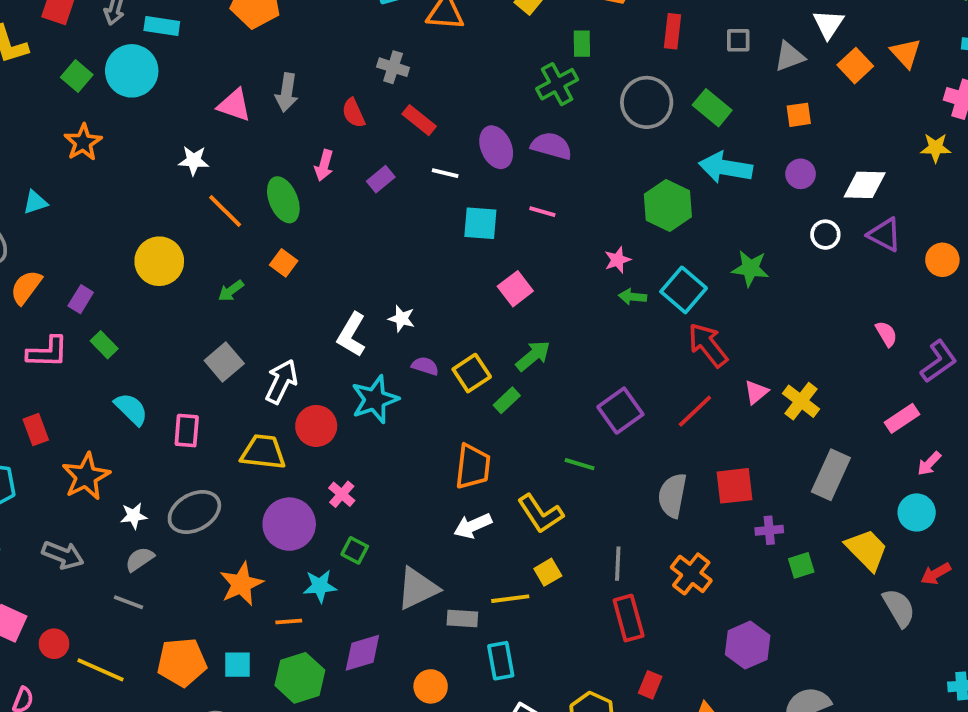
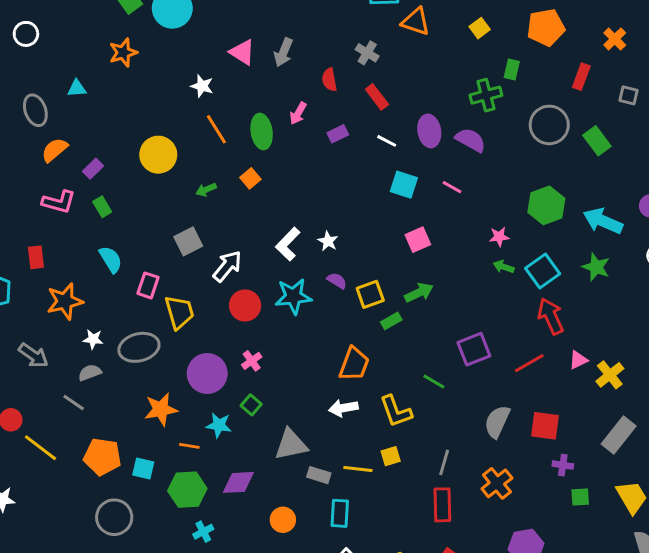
cyan arrow: (725, 168) -> (603, 221), moved
yellow trapezoid: (263, 452) -> (179, 312), moved, turned 54

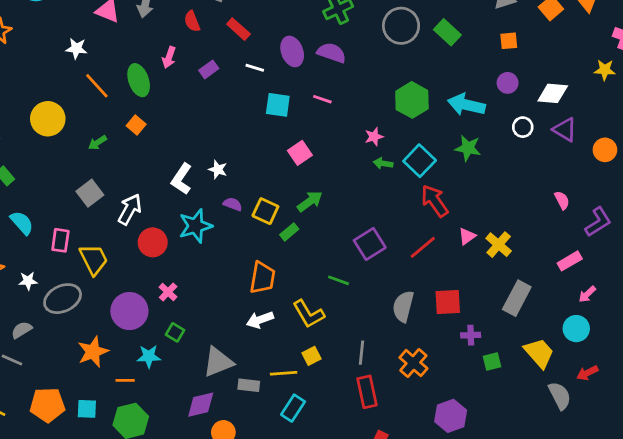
yellow square: (370, 294) -> (265, 211), turned -35
white star: (93, 339) -> (28, 281), moved
purple diamond: (238, 482) -> (201, 405), moved
cyan rectangle: (340, 513) -> (293, 408), moved, turned 40

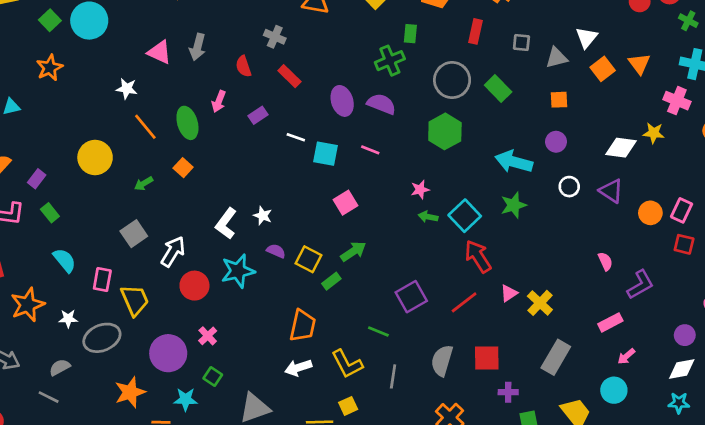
white line: (255, 68) -> (296, 137), moved
white diamond: (553, 93) -> (621, 148), moved
green hexagon: (412, 100) -> (445, 131), moved
green star: (468, 148) -> (514, 205), turned -30
gray line: (362, 353) -> (393, 376), moved

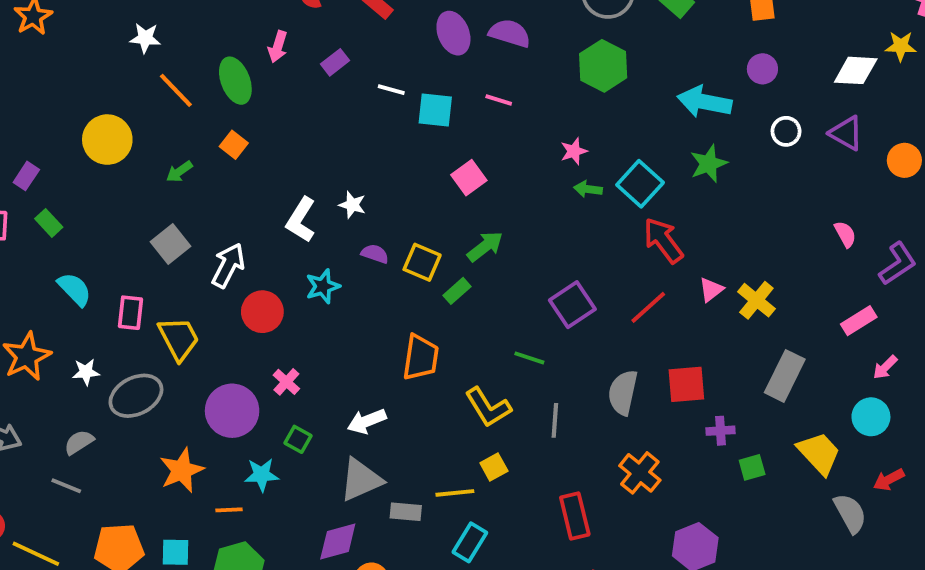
cyan star: (238, 271) -> (323, 286), size x0.7
white arrow: (298, 368) -> (367, 421), moved

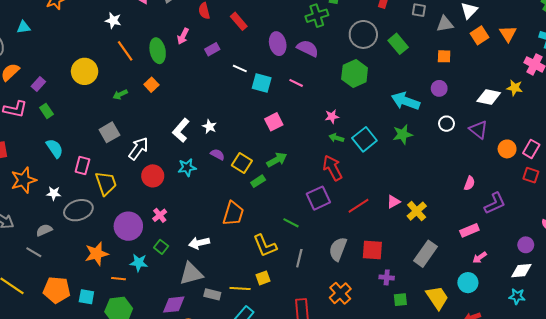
pink semicircle: (845, 234) -> (469, 183), turned 40
red arrow: (663, 240) -> (333, 168), moved

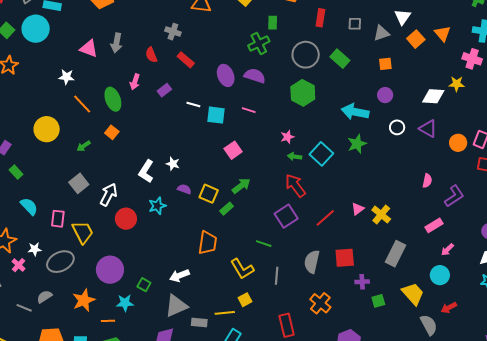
pink cross: (160, 215) -> (19, 265), moved
gray semicircle: (44, 230) -> (44, 297), moved

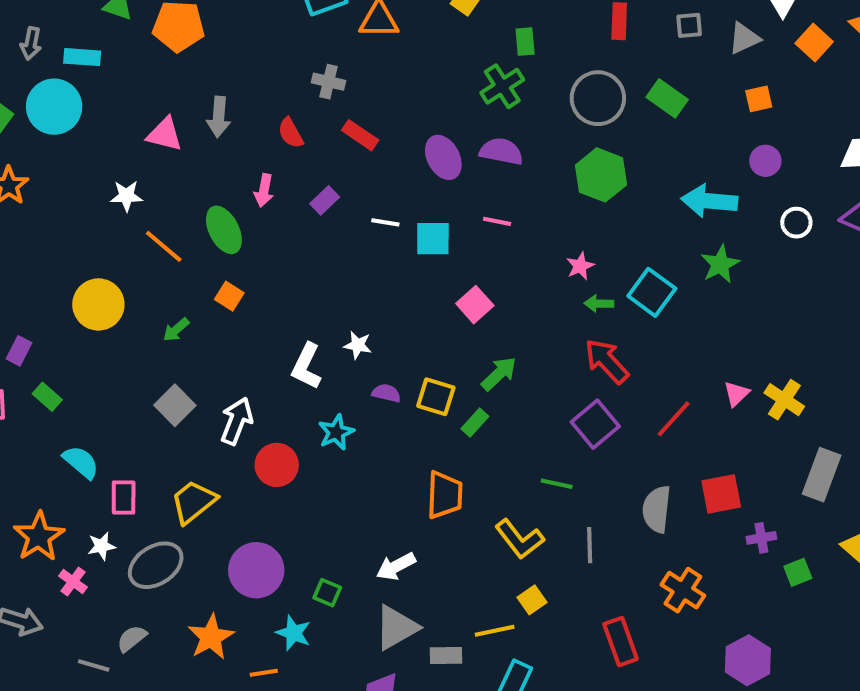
pink rectangle: (58, 219) -> (124, 497), moved
yellow trapezoid: (83, 232) -> (194, 502), turned -95
cyan star: (125, 303) -> (294, 633), turned 30

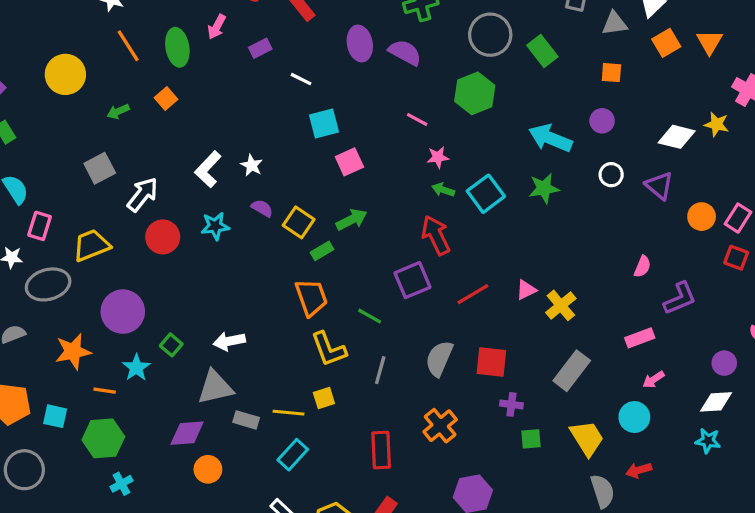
pink line: (497, 221) -> (417, 119), moved
cyan square: (433, 239) -> (324, 124), moved, turned -32
orange trapezoid: (445, 495) -> (311, 297), moved, turned -39

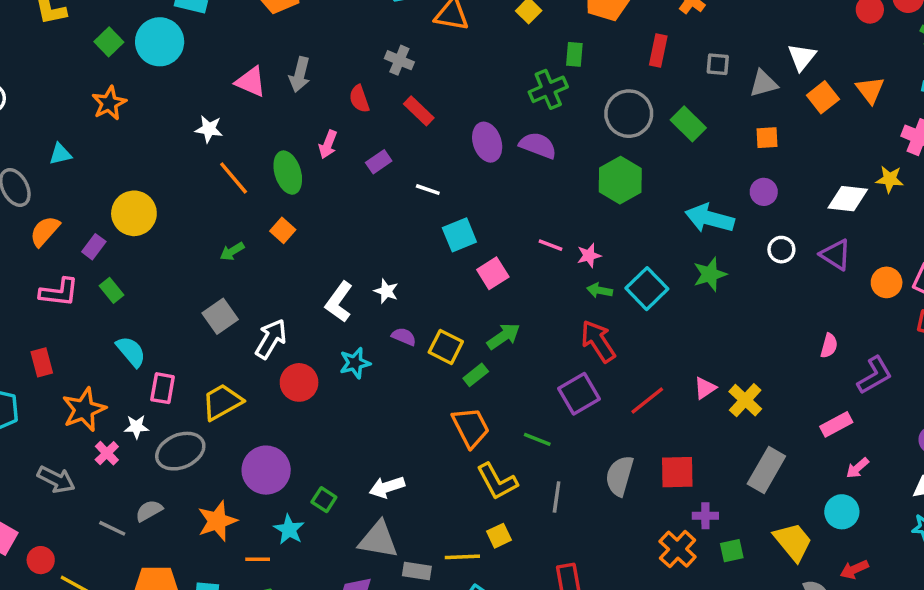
yellow circle: (65, 74) -> (134, 213), moved
pink line: (417, 119) -> (550, 245), moved
gray triangle: (215, 387) -> (378, 540), turned 30
orange cross: (440, 426) -> (678, 549), moved

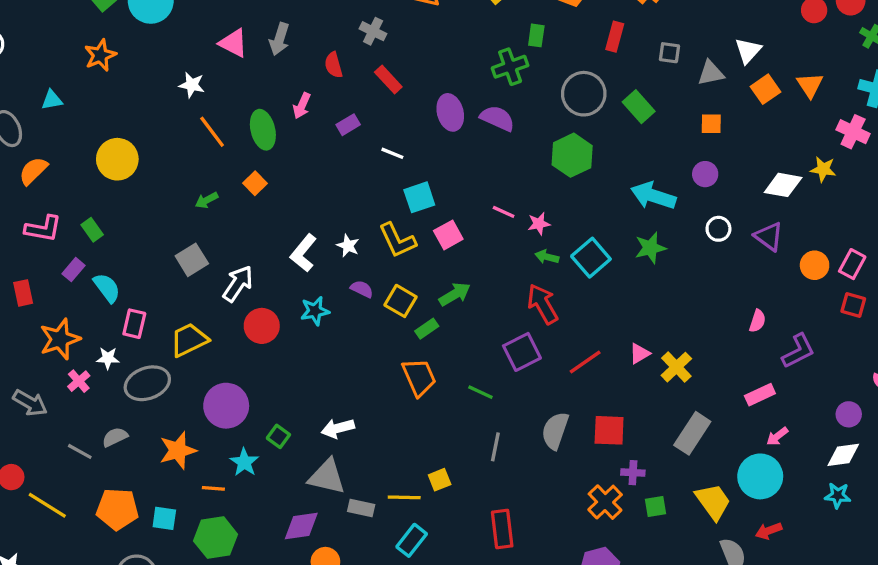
purple rectangle: (94, 247) -> (74, 270), moved
yellow L-shape: (497, 481) -> (397, 240), moved
cyan circle: (842, 512) -> (760, 476), size x1.4

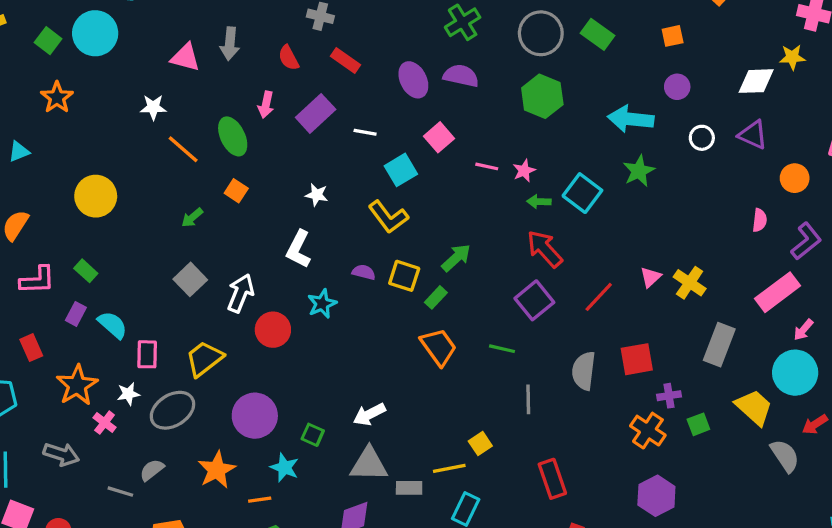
purple rectangle: (348, 125) -> (316, 113), size x1.6
pink square: (448, 235) -> (439, 137), moved
white star: (348, 246) -> (317, 195), moved
orange circle: (815, 265) -> (795, 178), moved
pink rectangle: (760, 395) -> (778, 292), size x1.5

